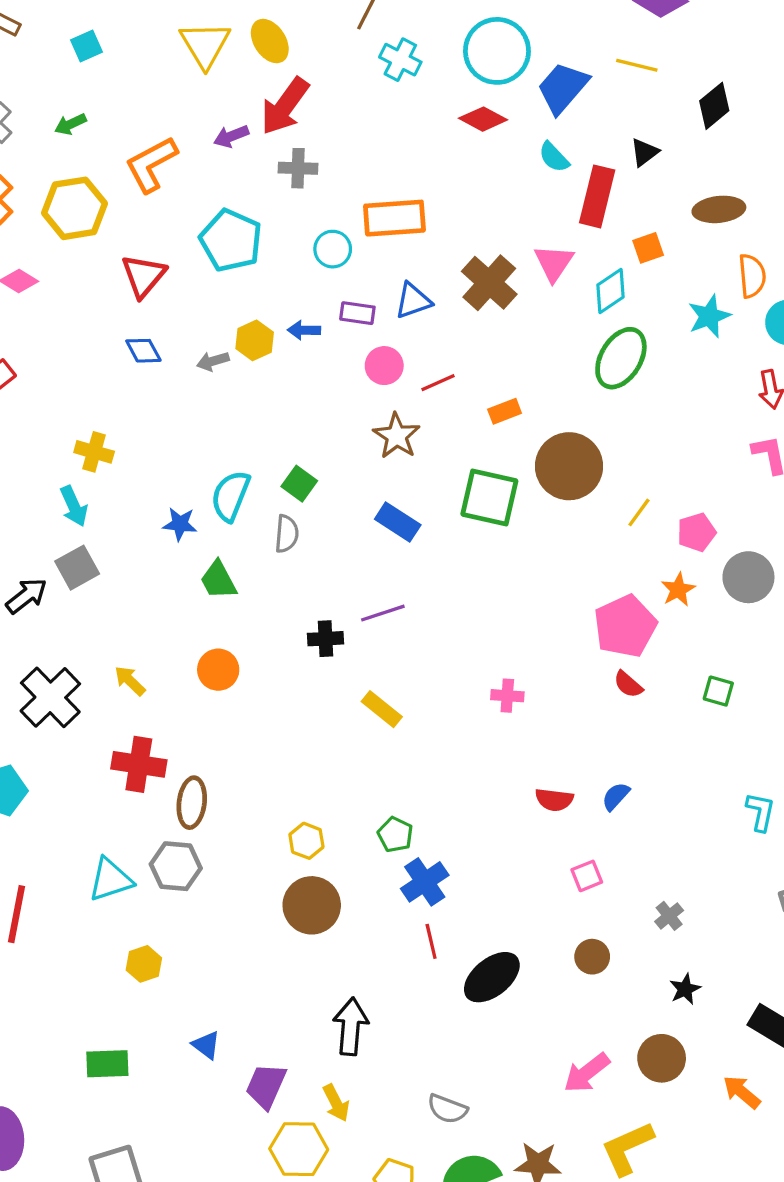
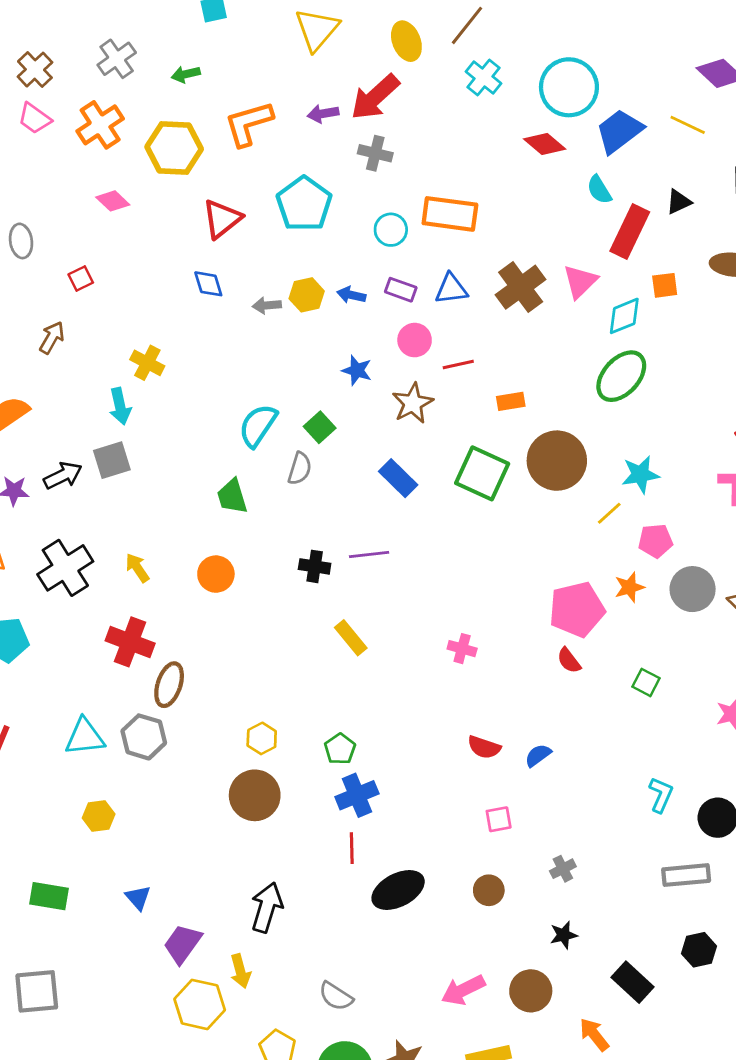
yellow ellipse: (270, 41) -> (406, 41), moved
cyan star: (709, 316) -> (640, 475), moved
blue star: (180, 524) -> (357, 370), moved

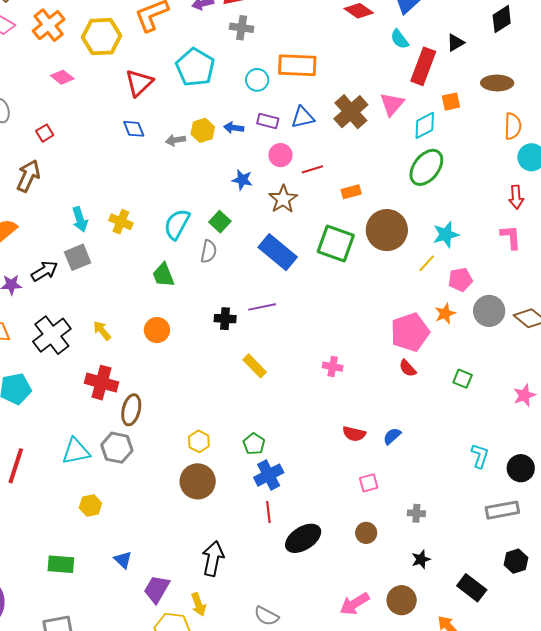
brown arrow: (52, 338) -> (28, 176), size x1.4
yellow cross: (147, 363) -> (121, 222), moved
blue rectangle: (398, 478) -> (278, 252), size x1.4
gray cross: (563, 869) -> (416, 513), turned 36

